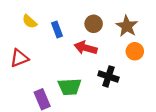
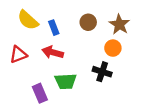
yellow semicircle: (30, 22) -> (28, 20), size x1.5
red arrow: (86, 48) -> (53, 52), moved
orange circle: (135, 51) -> (113, 48), moved

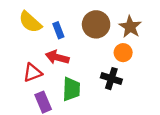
brown circle: (88, 22) -> (96, 24), size x1.5
red triangle: (18, 55) -> (33, 73), moved
green trapezoid: (66, 81) -> (71, 89), turned -85

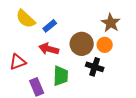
brown circle: (96, 24) -> (82, 44), moved
blue rectangle: (58, 30) -> (50, 26), turned 72
red triangle: (33, 73) -> (18, 62), moved

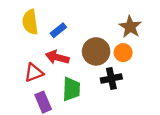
yellow semicircle: (26, 19) -> (30, 22), turned 40
red triangle: (18, 62) -> (34, 73), moved
black cross: (95, 67) -> (111, 79), turned -30

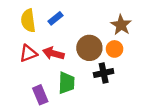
blue rectangle: (58, 30) -> (56, 18), moved
red triangle: (34, 73) -> (28, 53), moved

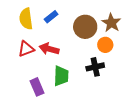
brown circle: (89, 48) -> (85, 27), moved

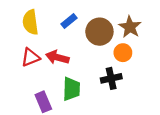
blue rectangle: (51, 17) -> (69, 21), moved

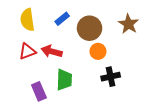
brown star: (130, 27) -> (128, 24), moved
orange circle: (123, 53) -> (98, 51), moved
black cross: (111, 78) -> (111, 77), moved

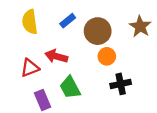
red triangle: (27, 51) -> (30, 68), moved
green trapezoid: (64, 80) -> (70, 87), turned 150

